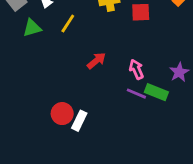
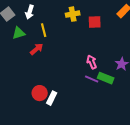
yellow line: (68, 24) -> (44, 30), turned -48
red arrow: (96, 61) -> (37, 49), moved

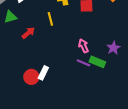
yellow line: (44, 30) -> (50, 19), moved
white rectangle: (52, 98) -> (43, 73), moved

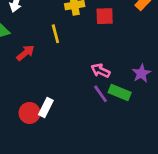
pink arrow: (83, 46) -> (100, 71), turned -40
purple line: (83, 63) -> (100, 94), turned 32

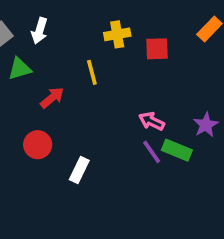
red circle: (30, 113) -> (38, 145), moved

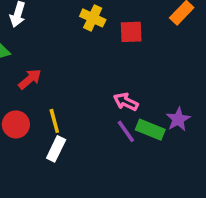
yellow cross: (117, 34) -> (93, 18), turned 35
yellow line: (92, 72) -> (54, 121), moved
purple star: (206, 125) -> (178, 119), moved

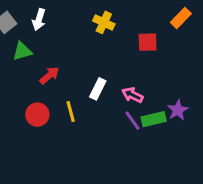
red square: (131, 32) -> (148, 42), moved
green rectangle: (150, 130) -> (154, 119), turned -35
white rectangle: (56, 149) -> (98, 89), moved

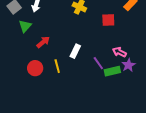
green triangle: (22, 51) -> (25, 26), turned -32
pink arrow: (132, 95) -> (119, 52), moved
purple line: (132, 121) -> (98, 63), moved

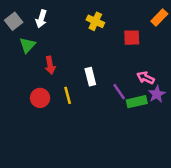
red arrow: (43, 42) -> (50, 65), turned 120
white rectangle: (75, 51) -> (90, 77), turned -40

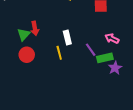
green triangle: (27, 45) -> (24, 34), moved
purple star: (157, 94) -> (115, 68), moved
yellow line: (68, 95) -> (59, 53), moved

